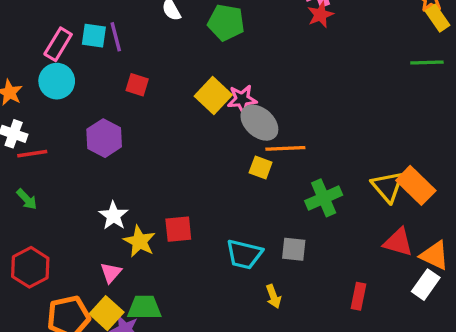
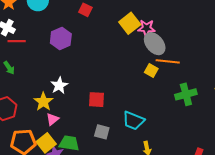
yellow star: (139, 241) -> (43, 102), moved
gray square: (294, 249) -> (102, 132), moved

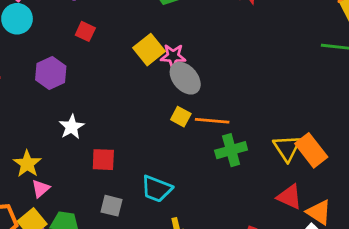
orange line: (168, 61) -> (212, 121), moved
white star: (59, 86) -> (72, 127), moved

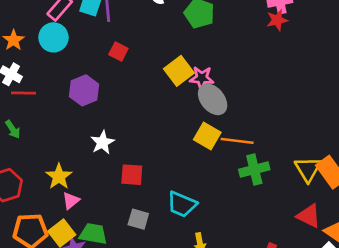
yellow square: (181, 117) -> (207, 136), size x1.4

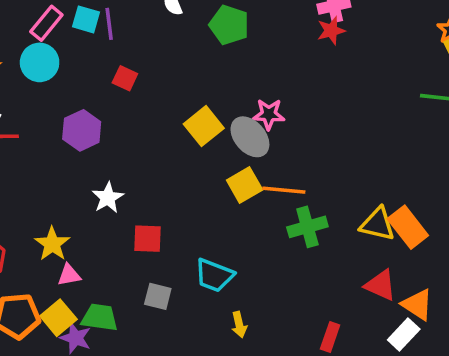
yellow square: (179, 71) -> (204, 126), moved
pink star: (202, 78) -> (269, 114), moved
yellow square: (207, 136) -> (245, 185), turned 32
yellow triangle: (308, 169) -> (377, 224), turned -44
pink triangle: (71, 201) -> (69, 275), turned 30

